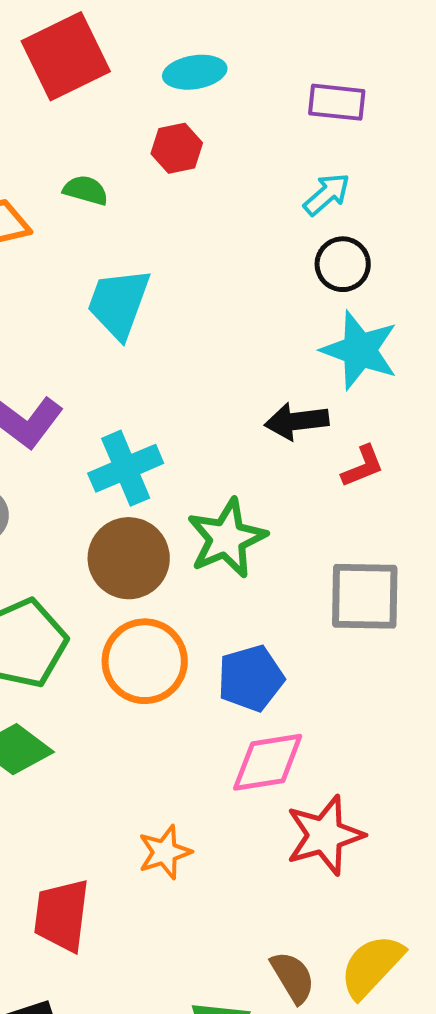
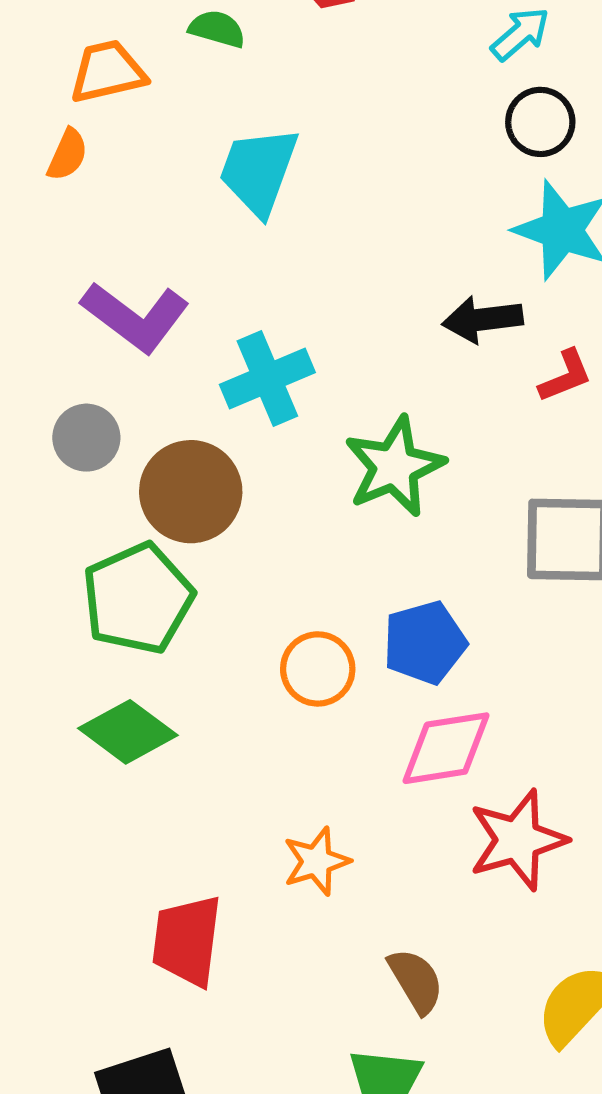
brown circle: (129, 558) -> (191, 492), moved
orange circle: (145, 661) -> (318, 669), moved, size x0.7
brown semicircle: (293, 977) -> (416, 981), moved

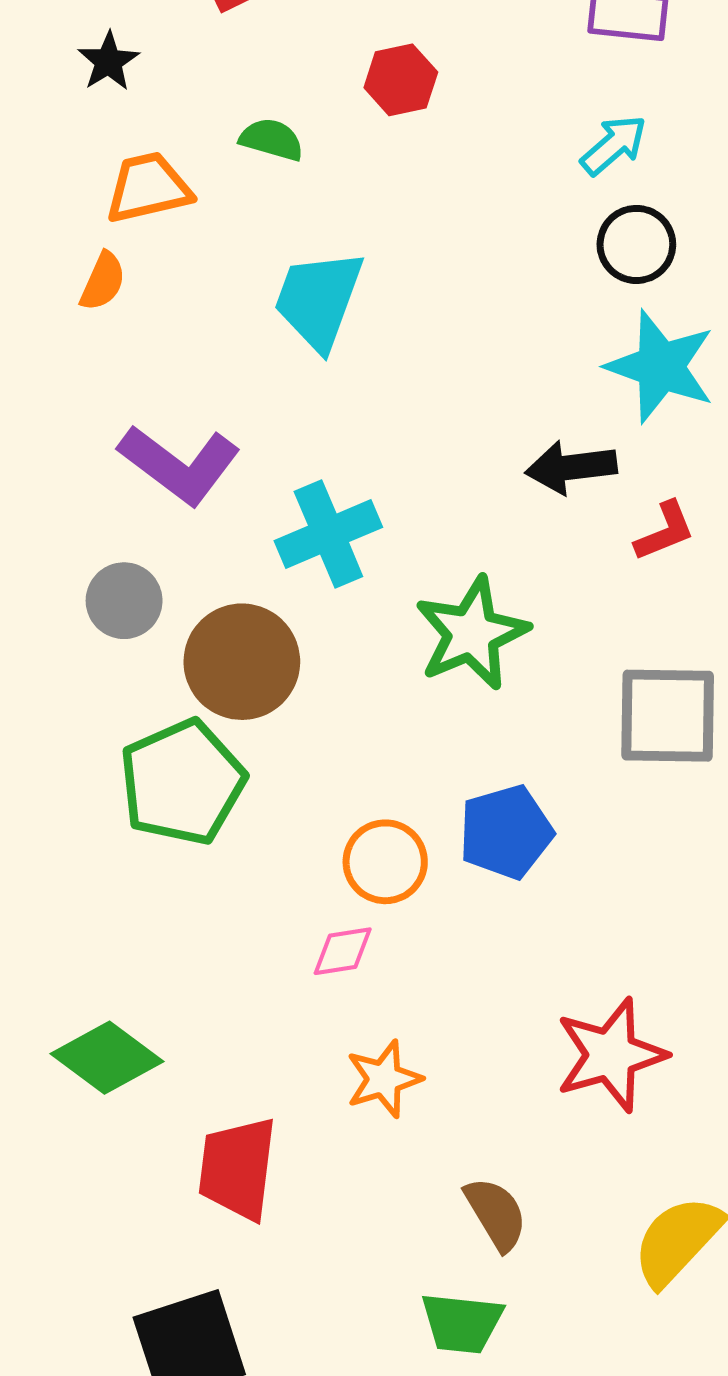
green diamond: (128, 732) -> (107, 1058), moved
pink diamond: (446, 748) -> (343, 951), moved, size x0.6

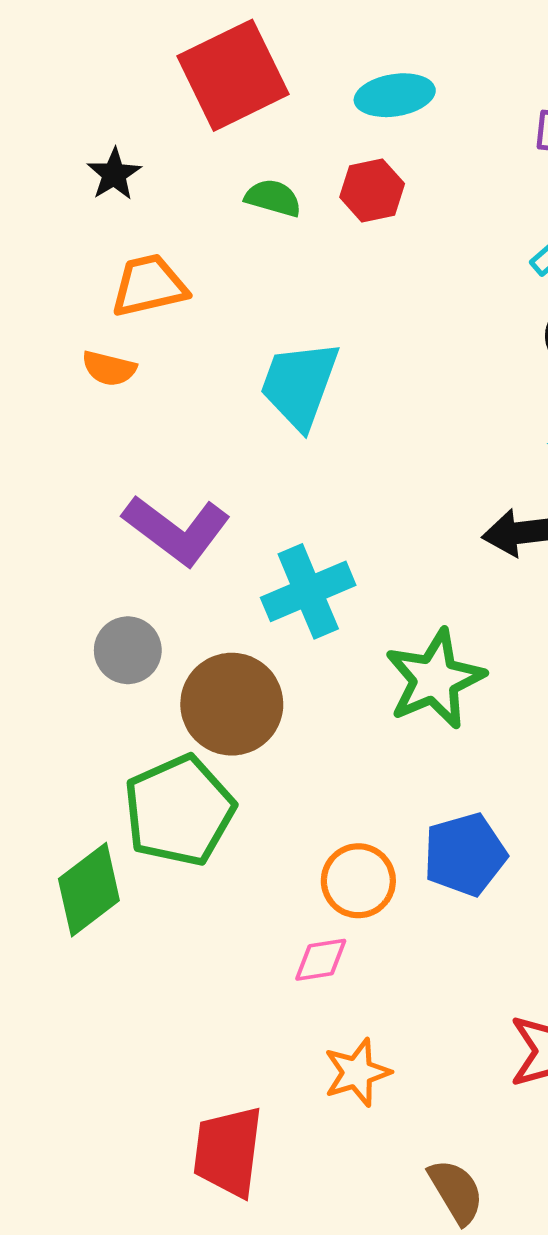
green semicircle: (272, 139) -> (273, 198), moved
orange semicircle: (103, 281) -> (109, 368), turned 80
green diamond: (107, 1058) -> (89, 890), moved, turned -74

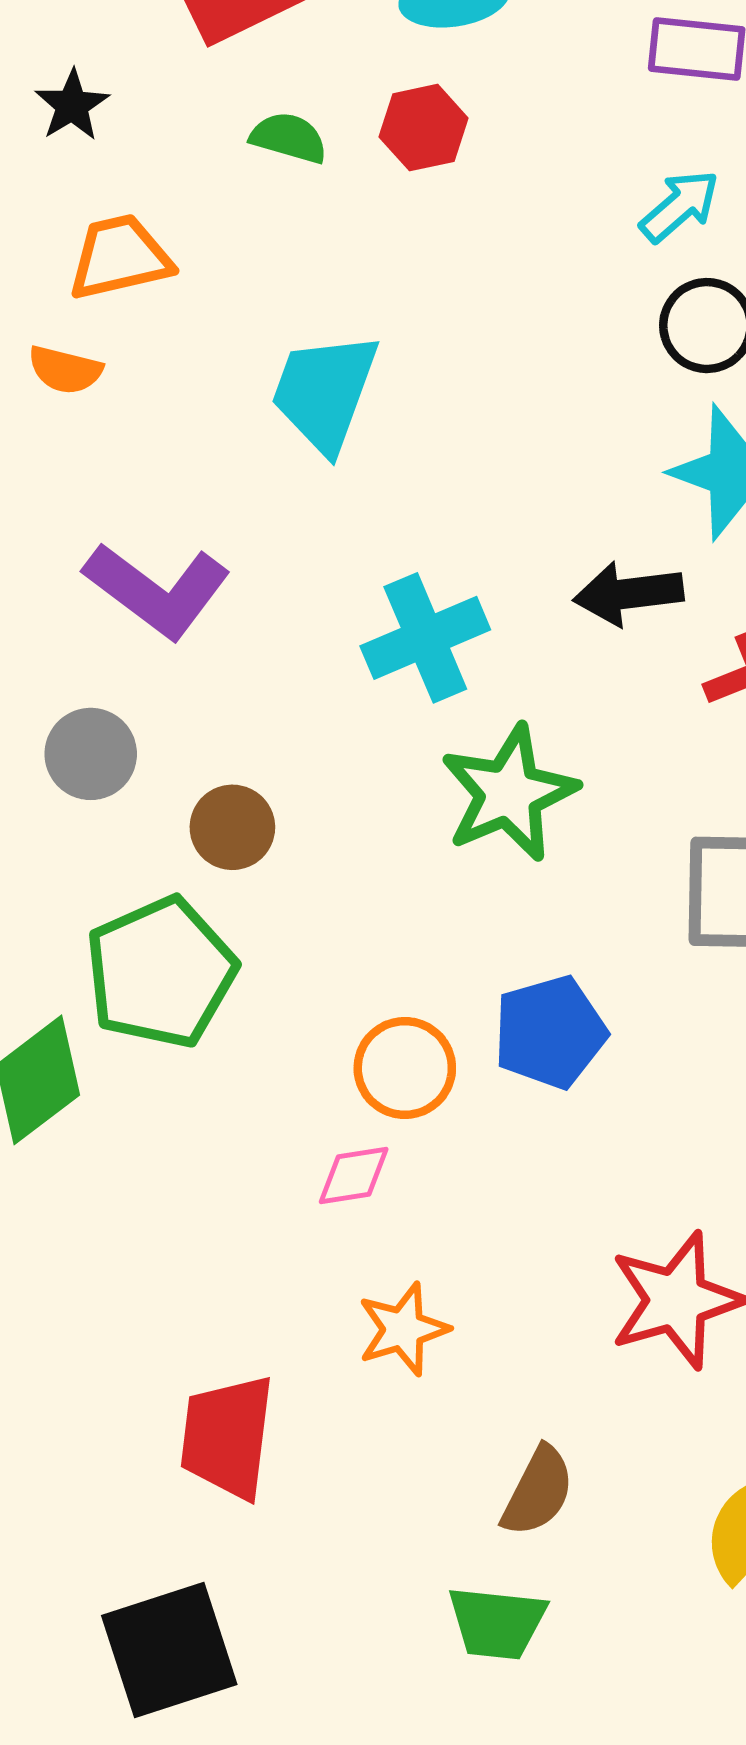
cyan cross: (308, 591) -> (425, 638), moved
brown circle: (232, 704) -> (232, 827), size x0.6
brown semicircle: (456, 1192) -> (538, 1491), turned 58

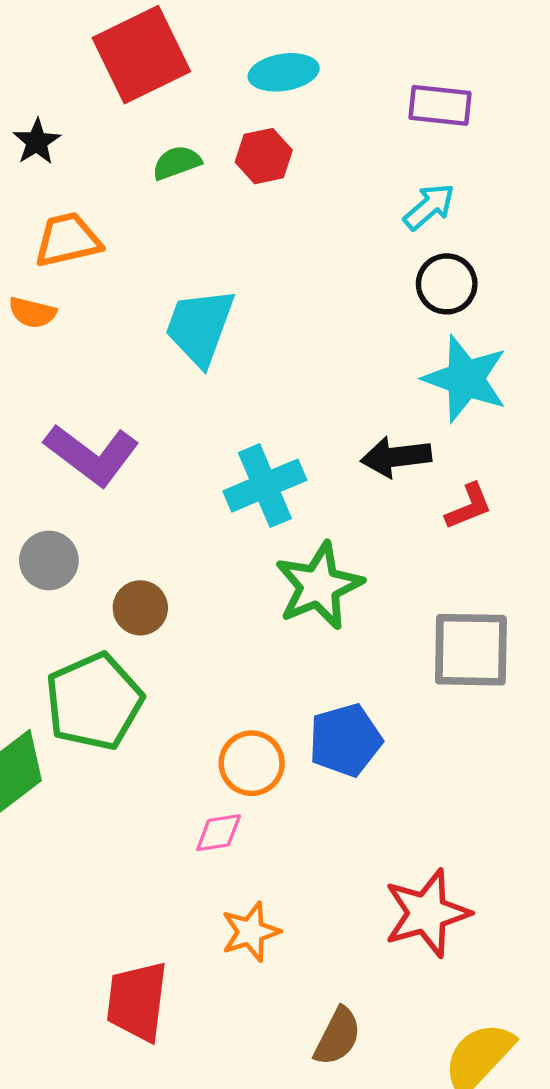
green semicircle: (289, 138) -> (177, 163), turned -36

